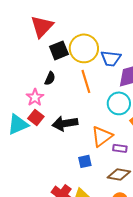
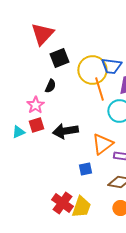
yellow circle: (84, 48) -> (92, 70), moved
orange line: (86, 81) -> (99, 89), moved
red square: (36, 117) -> (36, 125), turned 35
cyan triangle: (18, 124) -> (18, 132), size x0.6

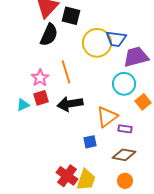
black square: (59, 58) -> (71, 16), moved, turned 36
black semicircle: (50, 86) -> (49, 35), moved, size x1.6
orange line: (99, 89) -> (66, 72), moved

